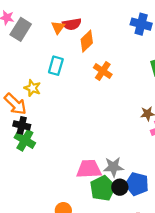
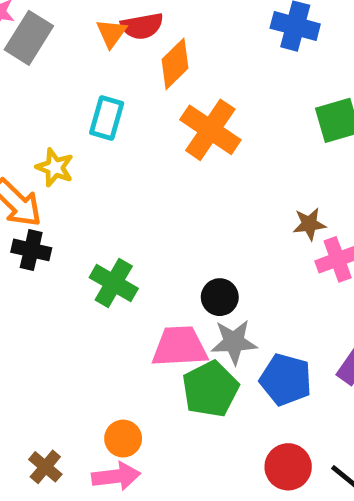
orange cross: (103, 71) -> (210, 130), size x1.4
green cross: (25, 140) -> (114, 283), moved
black circle: (120, 187) -> (220, 297), moved

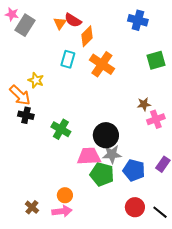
red semicircle: (142, 26) -> (73, 20), turned 42
cyan rectangle: (107, 118) -> (68, 59), moved
black circle: (220, 297) -> (106, 135), size x1.6
green pentagon: (210, 389) -> (102, 174), turned -30

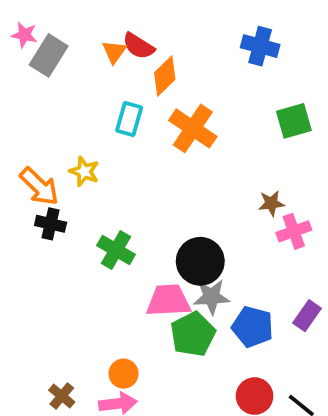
yellow star: (36, 80) -> (84, 171), moved
green pentagon: (102, 174) -> (193, 334), turned 30

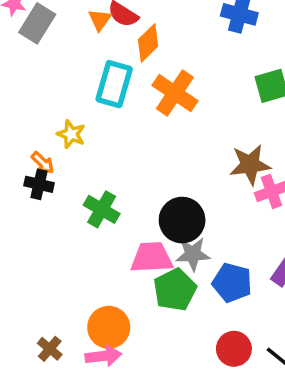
cyan rectangle: (129, 119) -> (114, 84), size x1.4
orange arrow: (39, 186) -> (43, 163), moved, size x0.6
brown star: (271, 203) -> (250, 165), size x1.6
orange circle: (124, 374) -> (109, 327), size x1.5

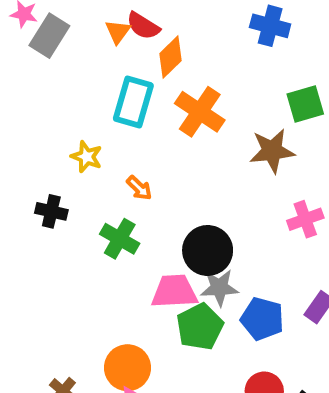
orange arrow: (43, 163) -> (139, 188), moved
brown star: (250, 165) -> (272, 151), moved

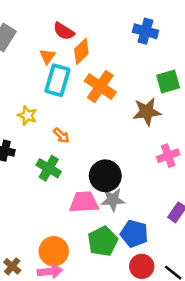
orange triangle: (118, 32) -> (47, 56), moved
blue pentagon: (262, 319) -> (134, 234), moved
green pentagon: (200, 327) -> (103, 241), moved

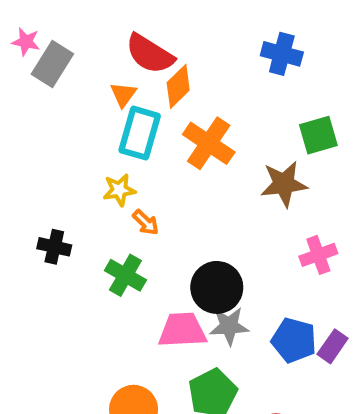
red semicircle: (64, 31) -> (150, 54), size x1.4
yellow star: (27, 115) -> (119, 190), moved, turned -30
blue pentagon: (134, 234) -> (294, 340), moved

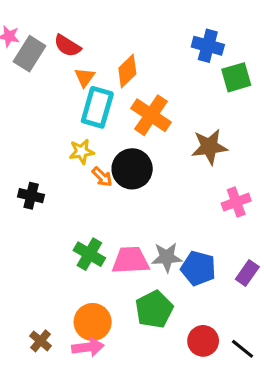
red semicircle: (150, 54) -> (67, 46), moved, size x0.7
green square: (318, 135) -> (236, 77), moved
green cross: (125, 275) -> (89, 254), moved
black circle: (217, 287) -> (132, 169), moved
blue pentagon: (294, 340) -> (198, 268), moved

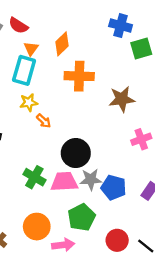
cyan rectangle: (97, 107) -> (24, 70), moved
orange cross: (151, 115) -> (79, 76), turned -32
black circle: (132, 169) -> (76, 153), moved
pink arrow: (88, 347) -> (63, 245), moved

